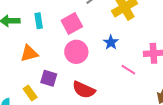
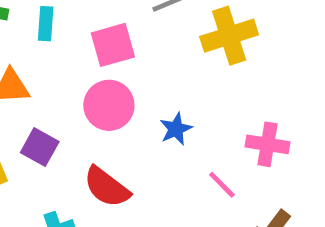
blue star: (111, 42) -> (176, 129), moved
pink line: (128, 70) -> (222, 185), moved

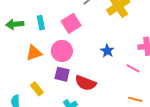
pink circle: (109, 105) -> (62, 51), moved
purple square: (40, 147) -> (62, 74), moved

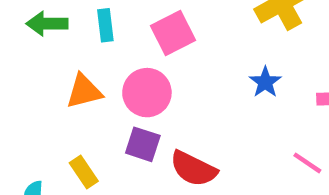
blue star: (107, 51) -> (265, 82), moved
pink line: (133, 68) -> (307, 163), moved

